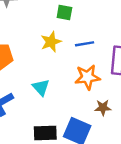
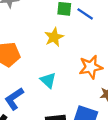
blue line: (85, 44) -> (85, 14), moved, turned 48

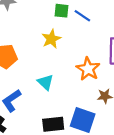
orange star: (91, 67) -> (88, 69), turned -30

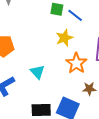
yellow star: (51, 39) -> (64, 38), moved

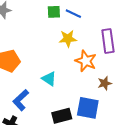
yellow star: (64, 38) -> (68, 39), turned 30

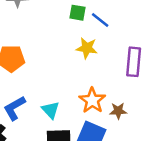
orange star: (86, 61) -> (92, 100), moved
cyan triangle: (49, 79) -> (51, 110), moved

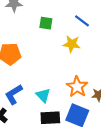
green square: (77, 13) -> (46, 23), moved

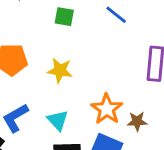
yellow star: (72, 44) -> (60, 70), moved

